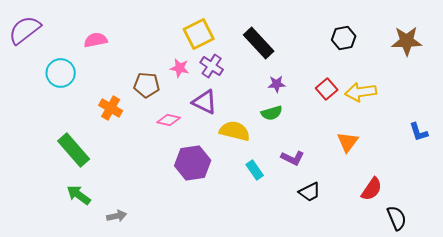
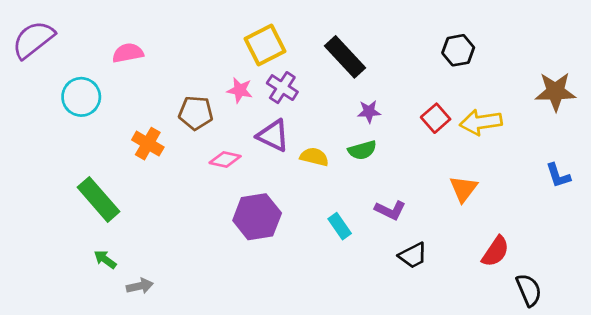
brown star: (407, 41) -> (555, 92), moved
yellow semicircle: (235, 131) -> (314, 157), moved, size x0.7
green arrow: (79, 195) -> (105, 259), size x0.7
gray arrow: (117, 216) -> (140, 286), moved

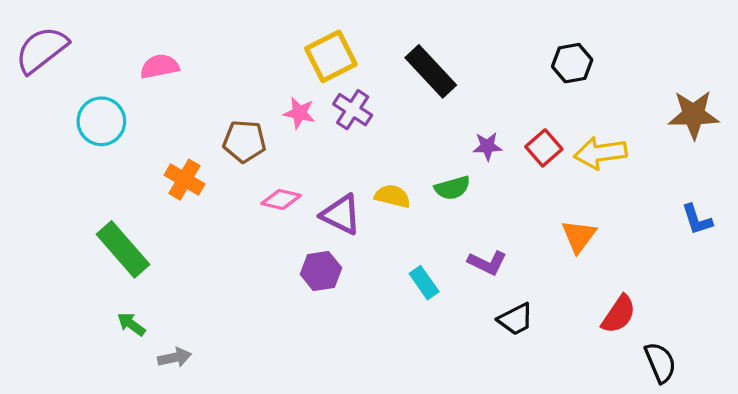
purple star: (369, 112) -> (487, 146), moved
purple triangle: (273, 136) -> (341, 214), moved
purple hexagon: (257, 217) -> (321, 271), size x0.7

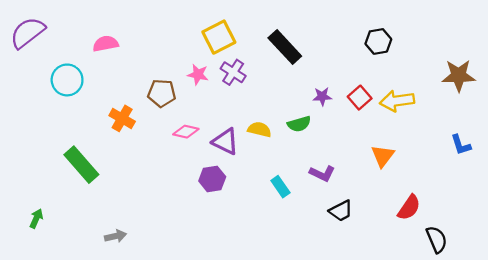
green arrow: (131, 324) -> (36, 219), moved, turned 78

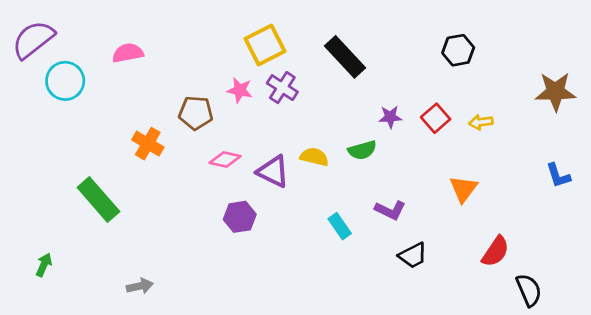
cyan circle: (67, 80) -> (65, 81), moved
yellow arrow: (397, 101) -> (481, 122), size x0.6
purple hexagon: (212, 179) -> (240, 217), moved

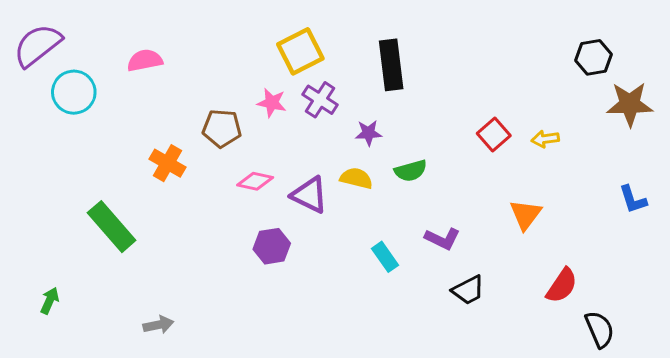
black hexagon: (458, 50) -> (594, 57), moved
black rectangle: (345, 57) -> (391, 65), turned 36
purple star: (390, 117) -> (368, 133), moved

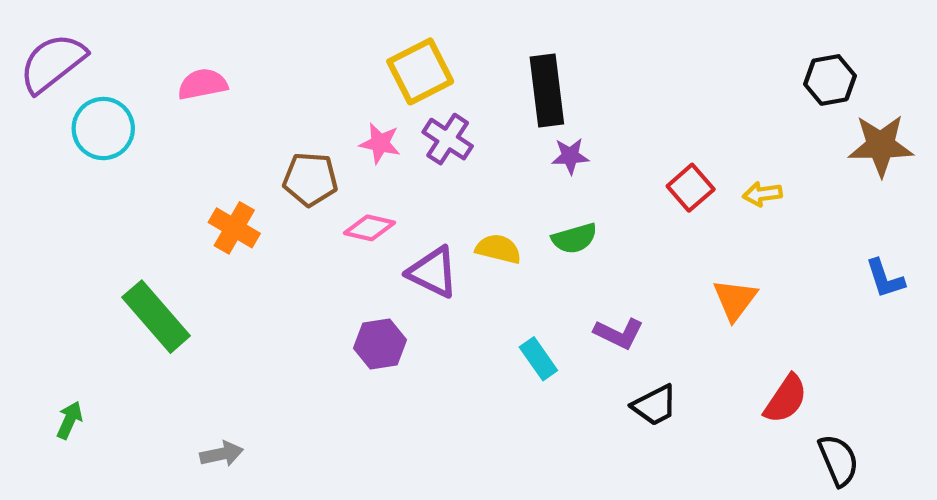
purple star: (368, 133) -> (570, 156), moved
pink diamond: (255, 181) -> (369, 228), moved

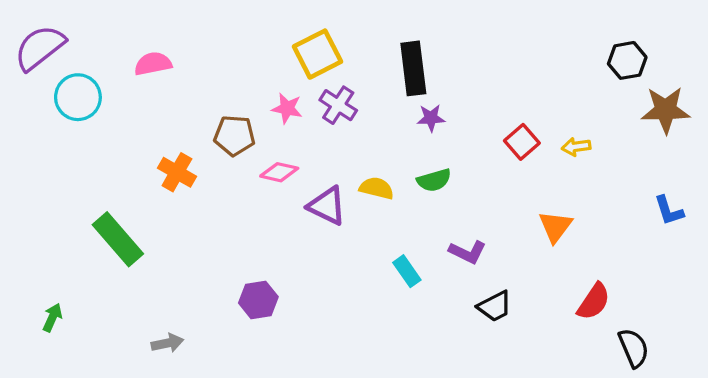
purple hexagon: (380, 344) -> (258, 300), moved

